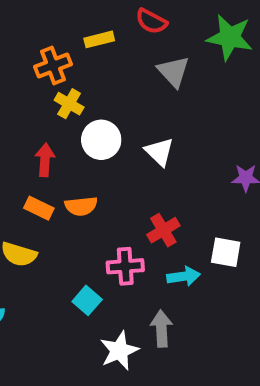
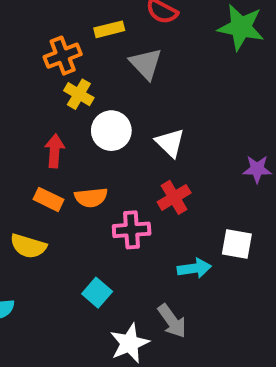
gray triangle: (173, 72) -> (146, 64), moved
red cross: (163, 230) -> (174, 197), moved
pink cross: (125, 266) -> (132, 230), moved
gray arrow: (161, 329) -> (172, 321), turned 147

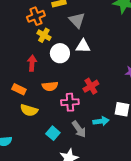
white triangle: (170, 143) -> (83, 46), moved, turned -42
orange rectangle: (48, 199) -> (19, 89), moved
yellow semicircle: (28, 246) -> (29, 110), moved
gray arrow: (172, 321) -> (79, 129), moved

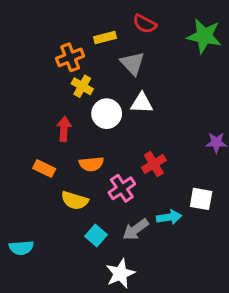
pink cross: (70, 102) -> (122, 188), turned -30
yellow semicircle: (29, 110) -> (75, 200), moved
gray arrow: (79, 129) -> (136, 229), turned 90

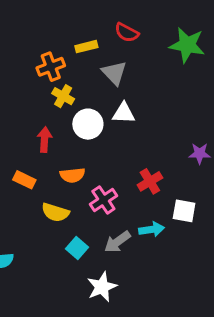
red cross: (154, 164) -> (150, 181), moved

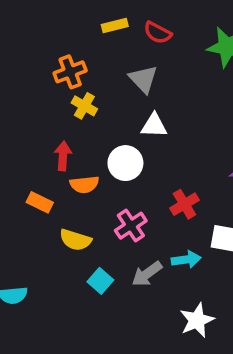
yellow rectangle: (86, 47) -> (115, 25), moved
white circle: (88, 124) -> (125, 163), moved
orange semicircle: (72, 175) -> (84, 184), moved
white star: (102, 287) -> (197, 320), moved

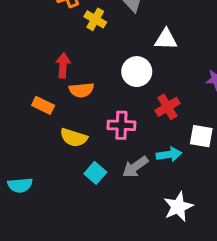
yellow cross: (84, 106) -> (95, 19), moved
white triangle: (154, 126) -> (166, 39), moved
white circle: (125, 163) -> (137, 72), moved
pink cross: (131, 226) -> (121, 125), turned 36

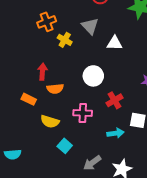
white triangle: (166, 39) -> (114, 43), moved
gray arrow: (135, 167) -> (92, 163), moved

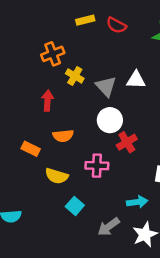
gray triangle: (90, 26) -> (106, 86), moved
red arrow: (42, 72) -> (48, 101), moved
red cross: (114, 100) -> (127, 142), moved
cyan arrow: (116, 133) -> (137, 202), moved

